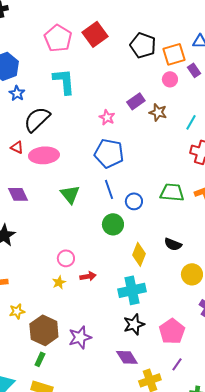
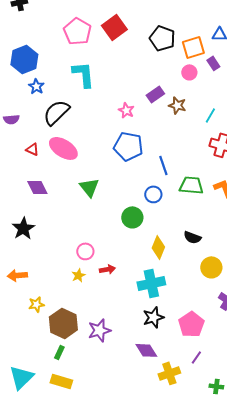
red triangle: (17, 147) -> (32, 149), moved
pink ellipse: (44, 155) -> (63, 148), turned 36
blue line: (109, 189) -> (163, 165), moved

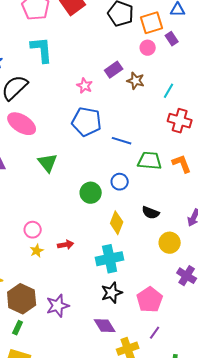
blue line: (163, 165) -> (122, 141), turned -54
blue circle: (153, 194) -> (120, 182), moved
pink circle: (85, 251) -> (33, 230), moved

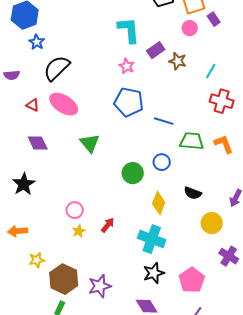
cyan L-shape: (42, 50) -> (129, 30), moved
red arrow: (66, 245) -> (108, 225), turned -42
cyan cross: (110, 259) -> (152, 239), turned 32

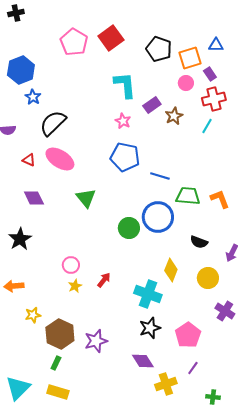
brown star: (178, 61) -> (174, 116), turned 30
red cross: (222, 101) -> (214, 99), moved, turned -30
blue circle: (162, 162) -> (158, 217), size x1.8
black semicircle: (193, 193) -> (199, 242), moved
yellow diamond: (159, 203) -> (171, 270), moved

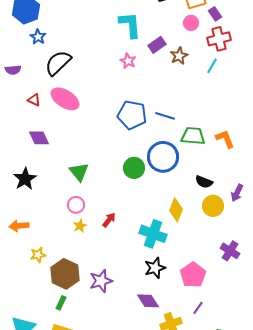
blue pentagon: (125, 157) -> (132, 115), moved
green triangle: (86, 198) -> (79, 172), moved
yellow circle: (208, 278) -> (213, 206), moved

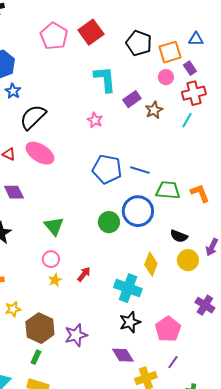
pink star: (128, 61) -> (95, 120), moved

